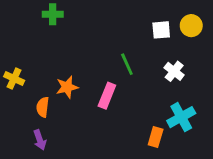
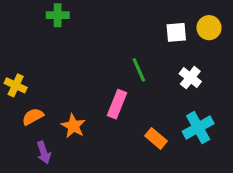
orange star: (67, 87) -> (73, 126), moved, turned -30
orange semicircle: (43, 107) -> (33, 117), moved, turned 54
orange rectangle: (156, 137) -> (156, 138), moved, turned -66

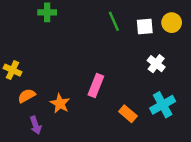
green line: (139, 70) -> (114, 21), moved

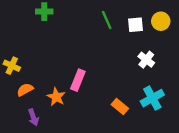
pink rectangle: (96, 85) -> (78, 80), moved

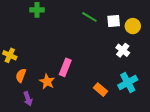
green line: (107, 20) -> (89, 17), turned -35
yellow circle: (161, 21) -> (133, 26), moved
orange semicircle: (25, 90) -> (21, 75), turned -40

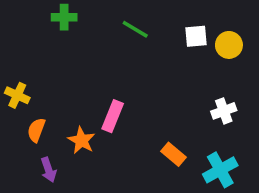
green line: (89, 17) -> (135, 29), moved
white cross: (123, 50) -> (224, 111), moved, turned 32
cyan cross: (128, 83) -> (220, 170), moved

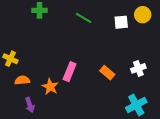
yellow circle: (229, 45) -> (143, 15), moved
orange semicircle: (36, 130) -> (22, 80), turned 64
orange rectangle: (173, 154) -> (107, 73), moved

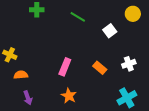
white square: (121, 22) -> (110, 31), moved, turned -32
orange star: (50, 87) -> (69, 96), moved

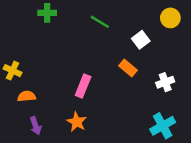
orange rectangle: (100, 68) -> (128, 68), moved
orange star: (69, 96) -> (77, 122), moved

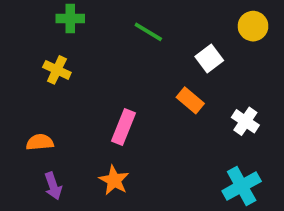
yellow cross: (12, 71) -> (57, 70), moved
white cross: (165, 82) -> (245, 121), turned -36

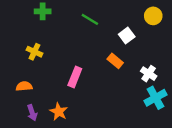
yellow cross: (57, 70) -> (34, 52), moved
orange star: (114, 180) -> (59, 112), moved
cyan cross: (242, 186) -> (156, 98), moved

